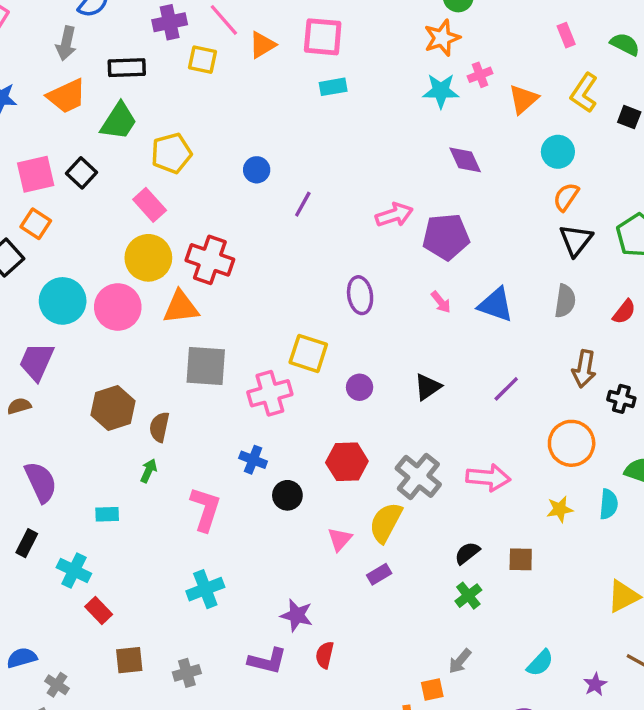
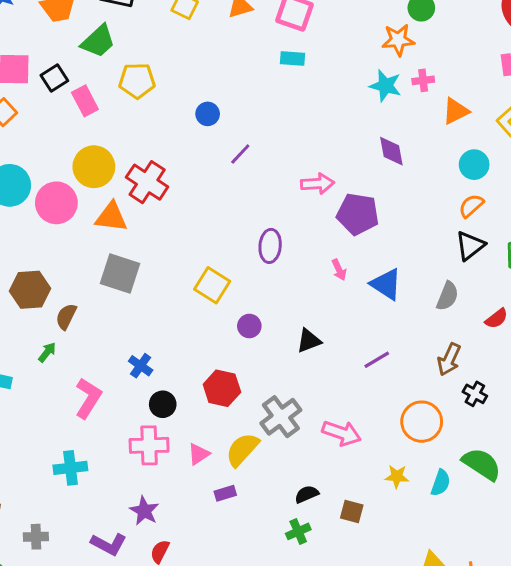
pink rectangle: (150, 205) -> (85, 101), moved
pink cross: (270, 393) -> (149, 445), moved

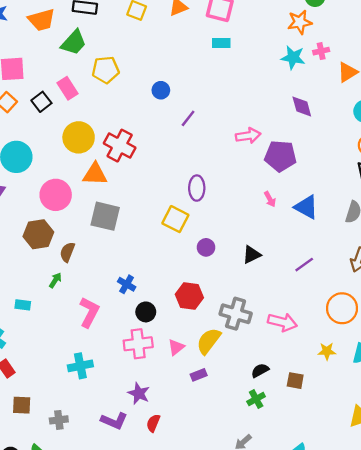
black square: (54, 78) -> (41, 102), moved
pink circle: (56, 203) -> (56, 195), moved
purple ellipse: (270, 246) -> (197, 188), moved
gray cross: (281, 417) -> (236, 314), turned -32

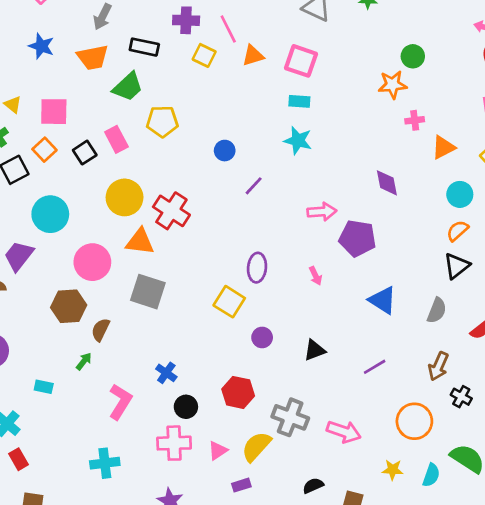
cyan star: (293, 58) -> (298, 140), moved
pink arrow: (270, 199) -> (316, 276), moved

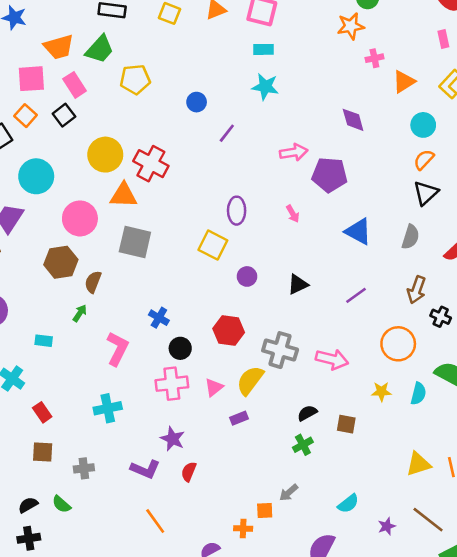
orange trapezoid: (93, 57) -> (59, 47), moved
pink rectangle: (116, 139) -> (75, 85), moved
red rectangle: (19, 459) -> (42, 412), moved

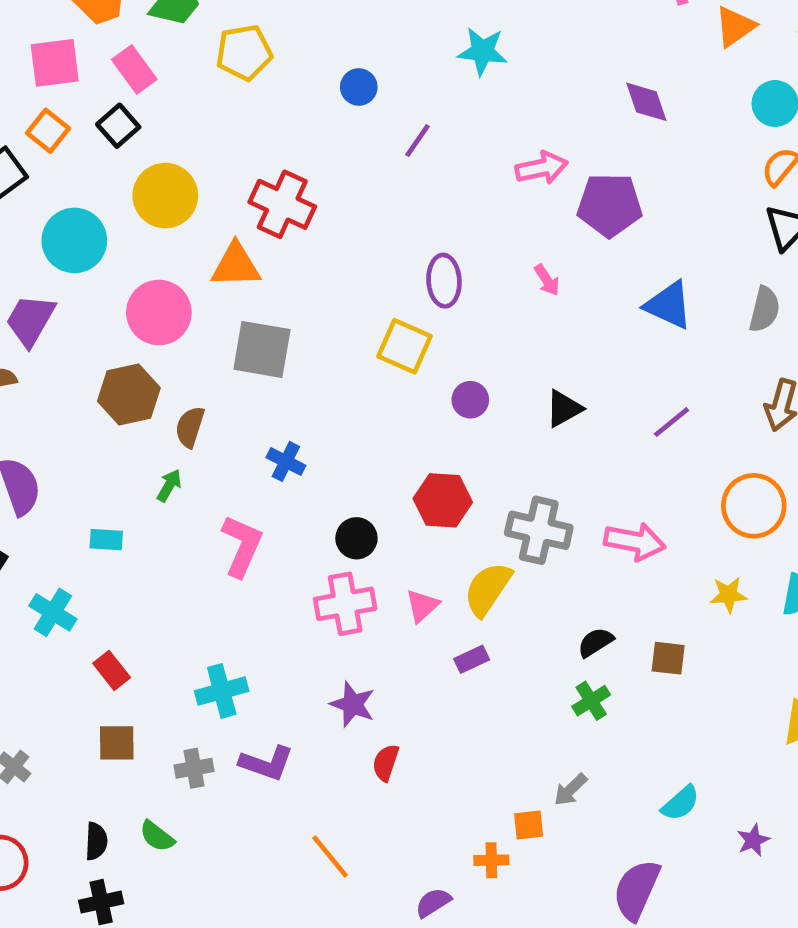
yellow circle: (105, 155) -> (165, 196), moved
blue cross: (159, 318) -> (286, 461), moved
cyan cross: (108, 408) -> (222, 691), moved
purple L-shape: (145, 469) -> (266, 763), moved
black semicircle: (28, 505) -> (96, 841), turned 126

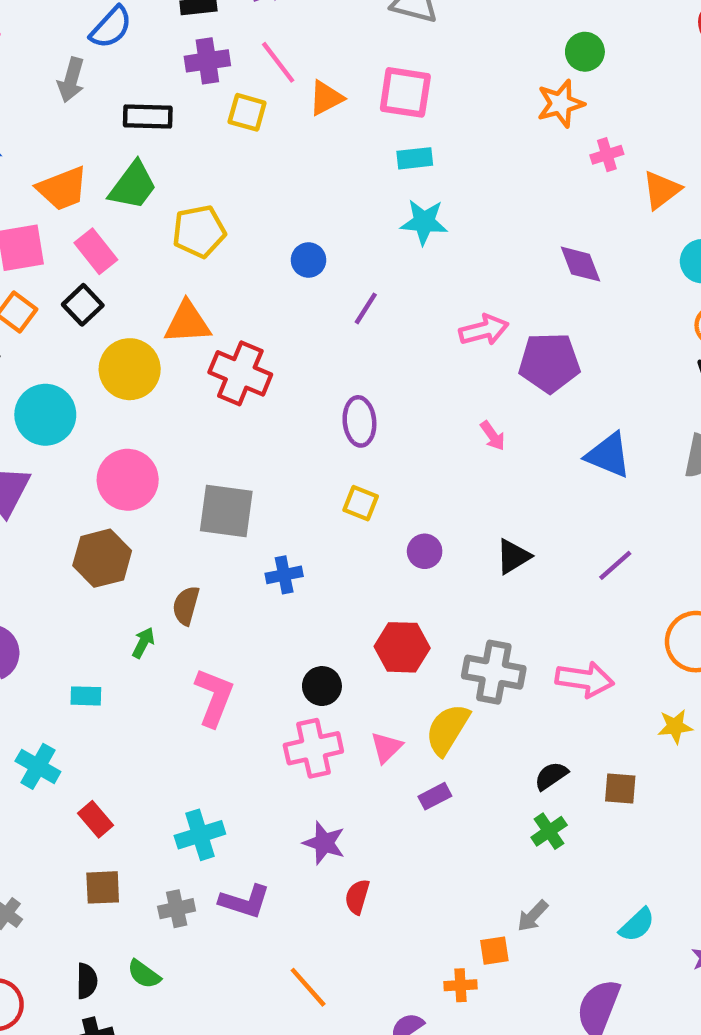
orange triangle: (236, 265) -> (187, 323), moved
purple ellipse: (444, 281) -> (359, 421), moved
yellow square: (405, 346) -> (361, 503), size x0.7
brown semicircle: (190, 427) -> (186, 606), moved
blue cross: (286, 461) -> (284, 575), moved, turned -36

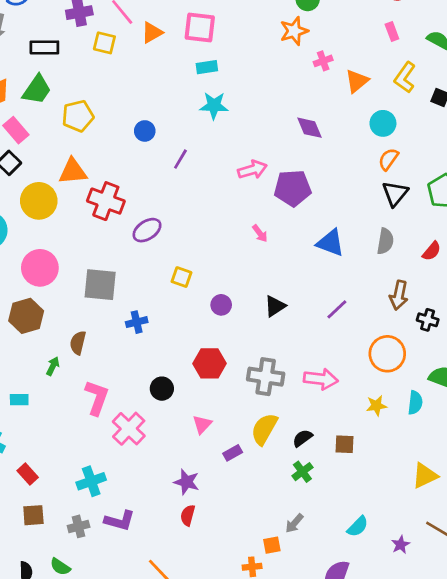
purple ellipse: (359, 421) -> (147, 230), moved, turned 64
yellow semicircle: (448, 729) -> (264, 429), moved
pink cross: (313, 748) -> (129, 429), moved, turned -32
purple star: (324, 843) -> (186, 482), moved

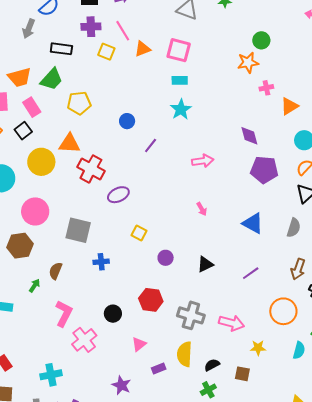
cyan star: (214, 106) -> (181, 109), turned 30
purple pentagon: (293, 188) -> (264, 170), moved
yellow star: (376, 406) -> (258, 348), moved
yellow semicircle: (264, 429) -> (185, 354), turned -35

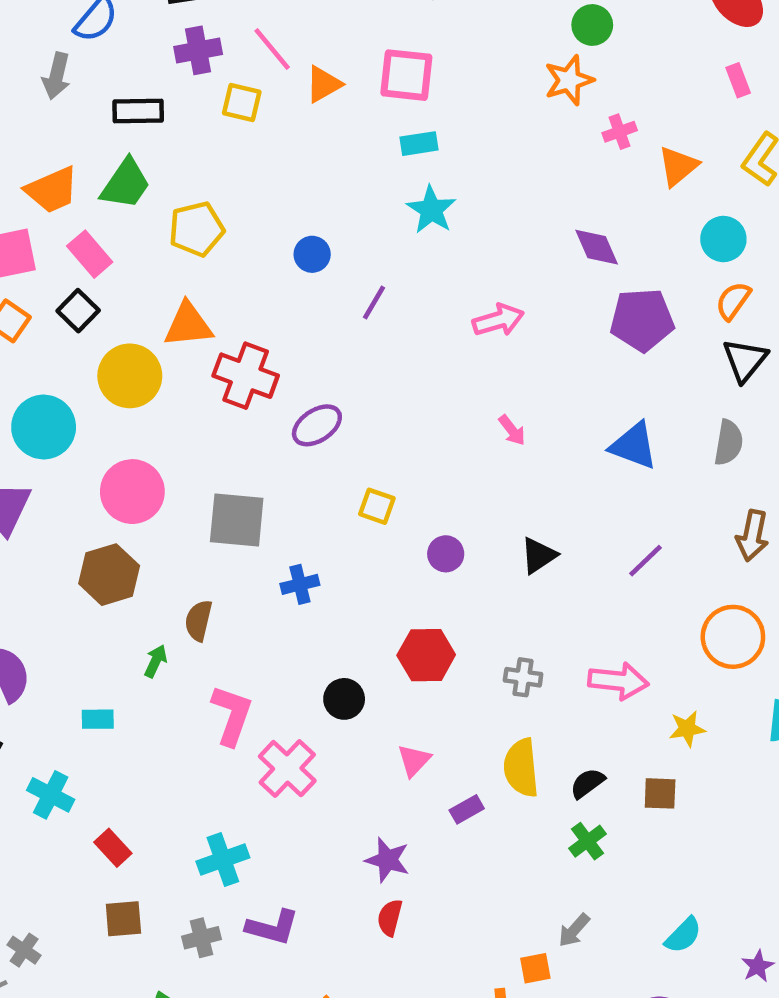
gray cross: (191, 315) -> (523, 677), size x0.6

